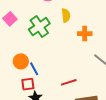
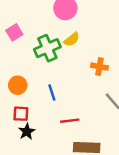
yellow semicircle: (66, 15) -> (72, 39), moved, turned 48
blue line: (34, 69) -> (52, 93), moved

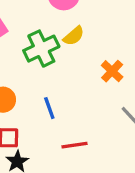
orange cross: (99, 67) -> (112, 71), turned 35

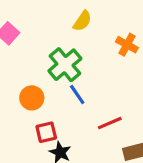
green cross: (41, 49) -> (65, 65), moved

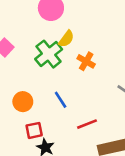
orange cross: (127, 45) -> (86, 61), moved
green cross: (65, 65) -> (49, 54), moved

